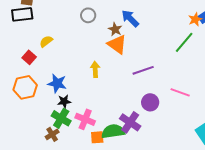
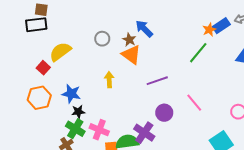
gray circle: (88, 15) -> (102, 39), moved
yellow semicircle: (46, 41) -> (60, 52), size x1.6
pink line: (180, 92) -> (194, 103), turned 30

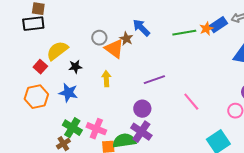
green line: (198, 53) -> (184, 33), moved, turned 40
orange triangle: (131, 55) -> (114, 49), moved
black star: (78, 112) -> (75, 67), moved
purple circle: (164, 113) -> (142, 109), moved

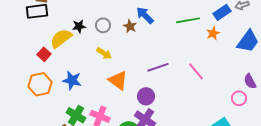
orange star: (206, 29) -> (213, 33), moved
orange triangle: (114, 49) -> (118, 80), moved
black star: (75, 67) -> (79, 26), moved
yellow arrow: (106, 79) -> (104, 53), moved, turned 126
pink line: (191, 102) -> (196, 71), moved

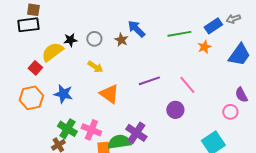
purple circle: (146, 96) -> (175, 110), moved

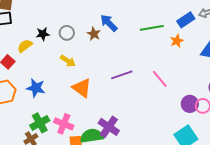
yellow semicircle: (52, 52) -> (25, 46), size x0.7
purple circle: (175, 110) -> (190, 104), moved
green cross: (67, 129) -> (40, 123), turned 30

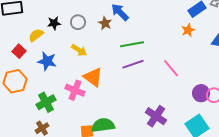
green line: (152, 28) -> (132, 44), moved
blue star: (36, 88) -> (47, 61), moved
green cross: (40, 123) -> (46, 102), moved
pink cross: (64, 124) -> (75, 90), moved
purple cross: (109, 127) -> (156, 116), moved

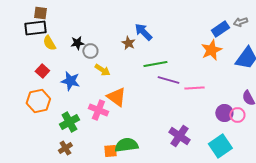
gray circle: (78, 22) -> (90, 51), moved
orange star: (188, 30) -> (211, 50), size x1.5
yellow semicircle: (36, 35) -> (49, 43), moved, turned -84
purple line: (133, 64) -> (168, 80), moved, turned 35
pink line: (171, 68) -> (194, 88), turned -54

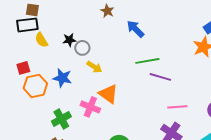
brown star: (128, 43) -> (107, 11), moved
red square: (42, 71) -> (23, 68), moved, turned 32
pink line: (194, 88) -> (177, 107), moved
orange hexagon: (38, 101) -> (35, 86), moved

